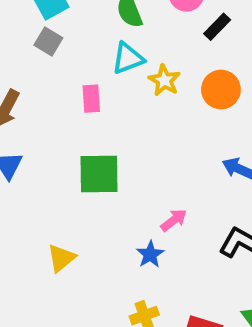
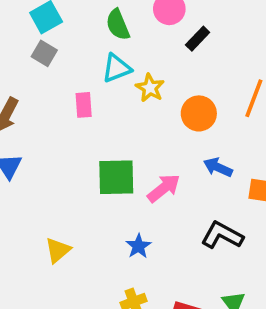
orange circle: (221, 90) -> (199, 113), moved
green square: (99, 174) -> (116, 177), moved
pink arrow: (174, 220) -> (164, 188), moved, size x1.4

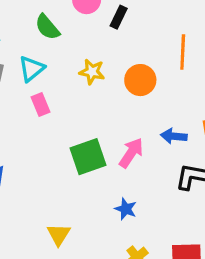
cyan triangle: (117, 68) -> (31, 69), moved
blue arrow: (218, 167) -> (174, 136), moved

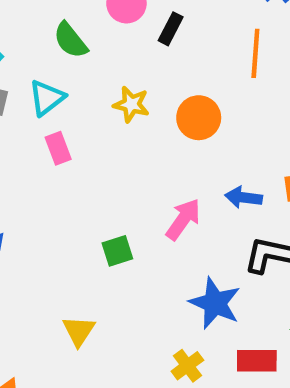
orange line: (183, 52) -> (255, 53), moved
green square: (88, 157) -> (117, 251), moved, size x0.6
blue star: (126, 209) -> (215, 303), moved, size x1.6

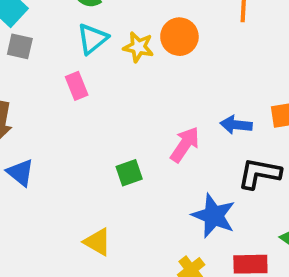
cyan triangle: (47, 98) -> (92, 39), moved
orange circle: (199, 118) -> (179, 37), moved
yellow triangle: (79, 331) -> (97, 242), turned -32

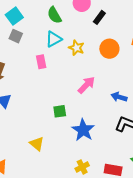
orange circle: (179, 37) -> (109, 49), moved
pink arrow: (185, 145) -> (86, 85), moved
blue star: (214, 216) -> (83, 130), moved

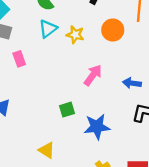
pink rectangle: (41, 62) -> (19, 59), moved
blue star: (83, 130) -> (97, 127), turned -30

